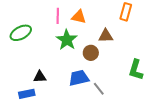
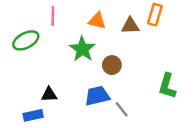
pink line: (58, 16) -> (53, 16), moved
brown triangle: (106, 36) -> (130, 26), moved

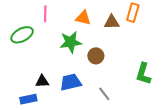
green star: (82, 49) -> (71, 42), turned 30
blue trapezoid: (97, 96) -> (71, 82), moved

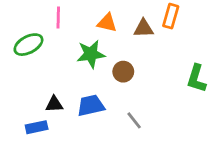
green L-shape: (143, 74) -> (196, 78), moved

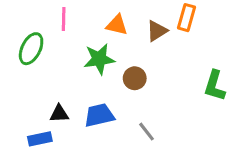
brown triangle: (144, 28) -> (157, 31), turned -30
green ellipse: (28, 45) -> (31, 49), turned -36

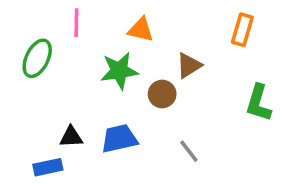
orange rectangle: (186, 18) -> (242, 30), moved
brown triangle: (157, 31) -> (189, 65), moved
gray line: (147, 132) -> (189, 151), moved

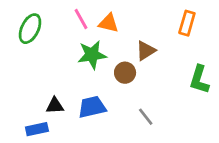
pink line: (76, 23) -> (81, 19), moved, turned -30
green ellipse: (37, 58) -> (30, 29), moved

